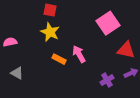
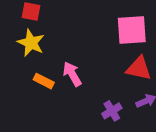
pink square: (108, 23) -> (132, 30), moved, turned 30

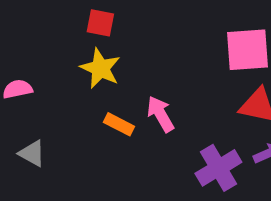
purple cross: (112, 111) -> (218, 168), size x1.5

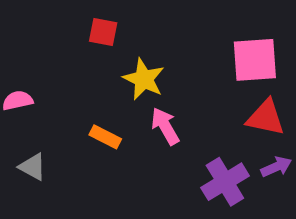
yellow star: (100, 68) -> (144, 79), moved
orange rectangle: (119, 124) -> (105, 137), moved

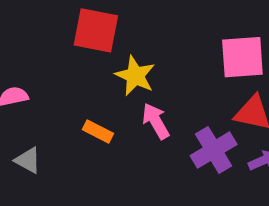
red square: (103, 32) -> (96, 30), size x1.6
purple cross: (225, 182) -> (214, 150), moved

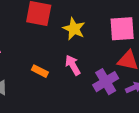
yellow star: (135, 76) -> (74, 29), moved

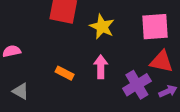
pink arrow: (73, 65) -> (101, 67), turned 30

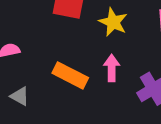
orange rectangle: (65, 73) -> (70, 75), size x1.6

